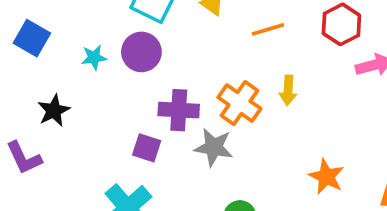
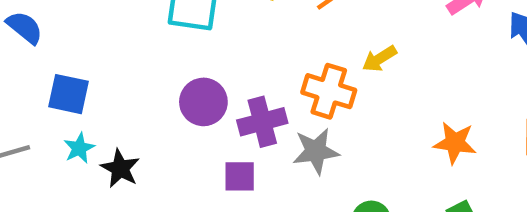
purple circle: (141, 52) -> (203, 102), moved
cyan star: (94, 57) -> (79, 148), moved
yellow arrow: (288, 90) -> (379, 59), turned 72

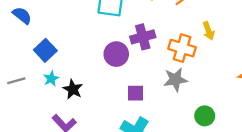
yellow arrow: (379, 59) -> (209, 31), turned -78
blue square: (68, 94) -> (45, 50), turned 35
purple cross: (262, 122) -> (143, 37), moved

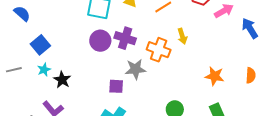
purple cross: (143, 37) -> (125, 38), turned 30
purple circle: (116, 54) -> (100, 41), moved
gray star: (175, 80) -> (135, 69), moved

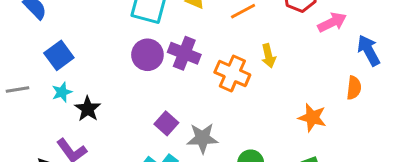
gray star: (135, 69) -> (202, 138), moved
orange semicircle: (251, 75) -> (354, 88), moved
purple square: (116, 86) -> (166, 123), turned 35

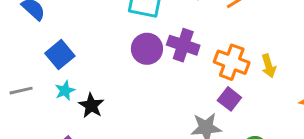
yellow arrow: (268, 56) -> (269, 66), moved
purple square: (166, 123) -> (229, 99), moved

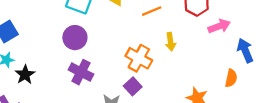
purple cross: (183, 45) -> (81, 72), moved
yellow arrow: (269, 66) -> (170, 42), moved

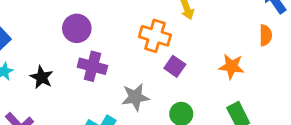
black star: (25, 75) -> (42, 77), moved
purple square: (133, 86) -> (175, 66), moved

